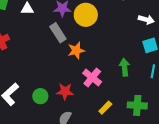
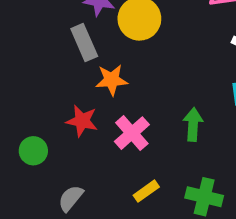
red star: (65, 91) -> (82, 121), moved

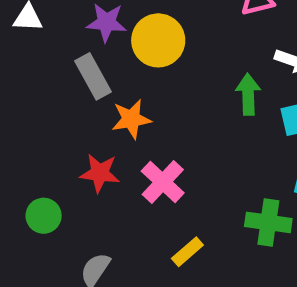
green arrow: (193, 124) -> (248, 94), moved
green cross: (204, 197) -> (268, 222), moved

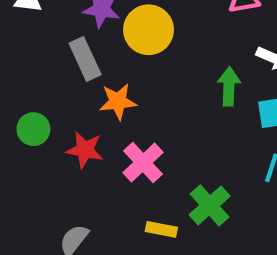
green circle: (44, 216) -> (33, 129), moved
green cross: (268, 222) -> (210, 205), moved, turned 36
yellow rectangle: (187, 252) -> (161, 229), turned 48

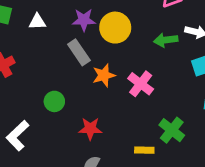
green arrow: (229, 86) -> (166, 40), moved, turned -90
red star: (85, 150) -> (90, 129), moved
pink cross: (143, 163) -> (141, 84), moved

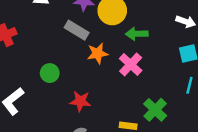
green arrow: (166, 40) -> (137, 34), moved
gray rectangle: (79, 52) -> (77, 30), turned -30

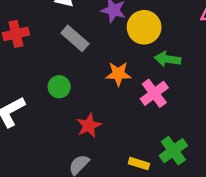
gray rectangle: (77, 30) -> (75, 38), moved
red star: (80, 101) -> (89, 126), turned 30

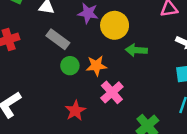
green circle: (59, 87) -> (70, 66), moved
pink cross: (154, 93) -> (112, 92), moved

